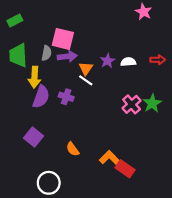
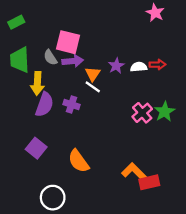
gray semicircle: (47, 53) -> (50, 57), turned 136
red arrow: (158, 60) -> (157, 65), moved
orange semicircle: (73, 149) -> (79, 161), size x1.5
orange L-shape: (111, 159) -> (134, 172), moved
red rectangle: (125, 169) -> (149, 182), moved, turned -48

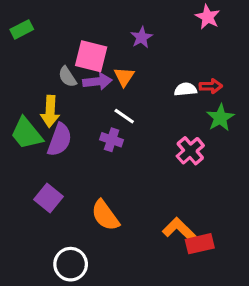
green trapezoid: (20, 60) -> (26, 133), moved, turned -36
purple star: (116, 66) -> (141, 37), moved
orange triangle: (93, 74) -> (124, 77), moved
purple cross: (72, 105) -> (112, 140), moved
green star: (165, 112) -> (220, 118), moved

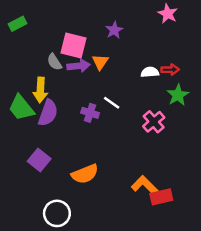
white line: (124, 116) -> (112, 103), moved
orange semicircle: (105, 215) -> (85, 174), turned -76

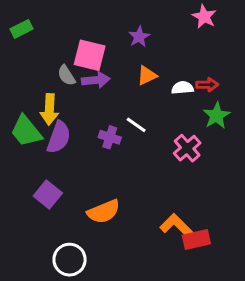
orange triangle: (100, 62) -> (147, 75), moved, turned 30

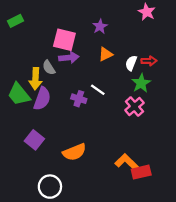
gray semicircle: (66, 75) -> (49, 68), moved
white semicircle: (183, 88) -> (131, 63), turned -64
green star: (217, 116) -> (141, 83), moved

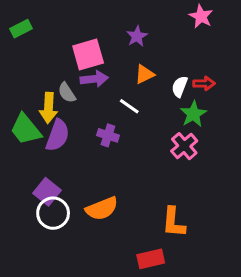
pink square: (64, 40) -> (88, 55), turned -30
white line: (98, 90) -> (129, 106), moved
orange L-shape: (127, 162) -> (174, 222), turned -130
red rectangle: (141, 172) -> (151, 259), moved
white circle: (50, 187) -> (53, 213), moved

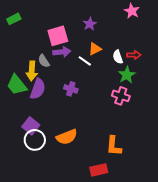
white semicircle: (180, 87) -> (118, 57), turned -40
white line: (129, 106) -> (85, 61), moved
pink cross: (184, 146) -> (121, 96), turned -30

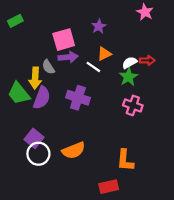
white semicircle: (118, 57) -> (130, 63), turned 80
green star: (127, 75) -> (128, 77), moved
purple cross: (71, 89) -> (78, 98), size x1.5

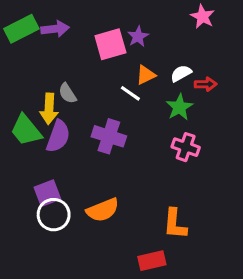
green rectangle: (15, 21) -> (21, 29), size x1.5
pink square: (64, 40) -> (110, 44), moved
purple arrow: (68, 57) -> (55, 29), moved
white semicircle: (130, 63) -> (181, 73), moved
purple square: (34, 138) -> (47, 193), turned 30

